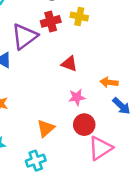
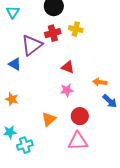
pink star: (77, 97) -> (67, 90), moved
pink triangle: (100, 148) -> (78, 141), moved, turned 30
cyan cross: (36, 161) -> (25, 145), moved

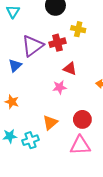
red cross: (53, 33) -> (57, 43), moved
blue triangle: (15, 64) -> (15, 65), turned 48
pink star: (67, 90) -> (60, 87), moved
cyan cross: (25, 145) -> (31, 140), moved

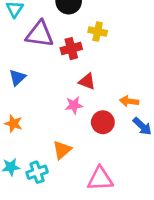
purple triangle: (33, 46) -> (40, 34), moved, turned 45
red circle: (82, 119) -> (103, 122), moved

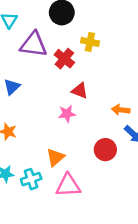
red cross: (71, 49) -> (64, 59), turned -36
red circle: (103, 122) -> (105, 150), moved
pink triangle: (100, 179) -> (68, 185), moved

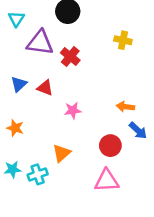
yellow cross: (90, 42) -> (123, 40), moved
red triangle: (80, 91) -> (45, 88), moved
pink triangle: (68, 185) -> (107, 181), moved

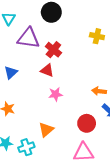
red triangle: (45, 88) -> (47, 70), moved

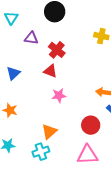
purple triangle: (28, 38) -> (31, 38), size x0.6
cyan cross: (26, 147) -> (41, 152), moved

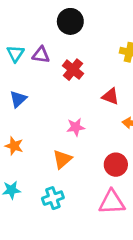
cyan triangle: (11, 18) -> (15, 54), moved
red triangle: (50, 71) -> (110, 96), moved
orange triangle: (49, 132) -> (62, 159), moved

